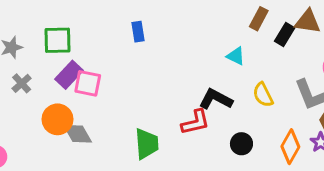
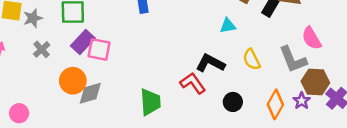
cyan triangle: (236, 56) -> (228, 26), turned -36
red L-shape: (195, 122) -> (193, 83), turned -112
gray diamond: (78, 134) -> (90, 93), turned -76

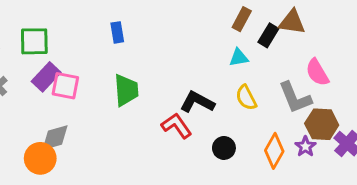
cyan triangle: (228, 26) -> (239, 58), moved
orange circle: (73, 81) -> (40, 158), moved
green trapezoid: (150, 102) -> (126, 90), moved

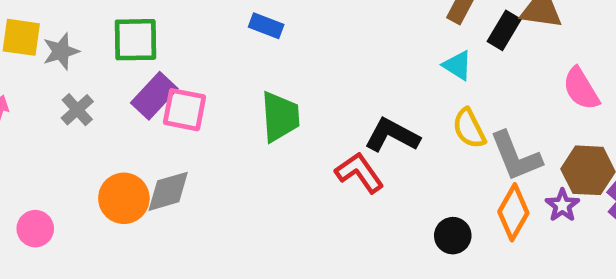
blue rectangle: (117, 32) -> (266, 26), turned -60
cyan triangle: (239, 58) -> (457, 65), turned 42
gray L-shape: (295, 98) -> (516, 156), moved
black circle: (224, 148) -> (453, 236), moved
orange circle: (40, 158) -> (124, 198), moved

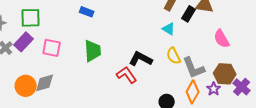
purple rectangle: (154, 96) -> (24, 42), moved

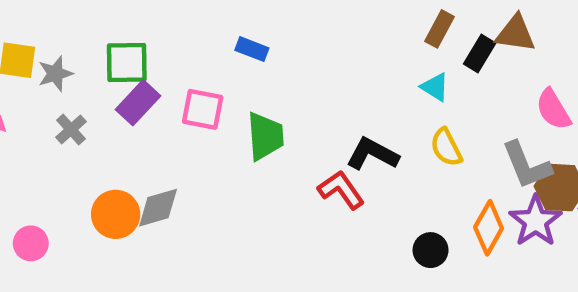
purple rectangle: (24, 42) -> (138, 103), moved
pink square: (52, 48) -> (203, 109), moved
gray L-shape: (194, 68) -> (527, 165), moved
purple star: (214, 89) -> (536, 221), size x1.6

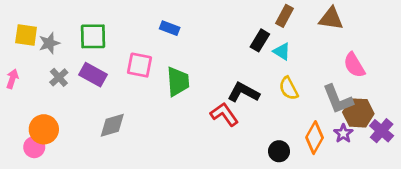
black rectangle: (480, 54) -> (260, 40), moved
purple rectangle: (138, 103) -> (93, 75), moved, turned 76
orange circle: (116, 214) -> (44, 129), moved
purple star: (536, 221) -> (343, 133), size x0.6

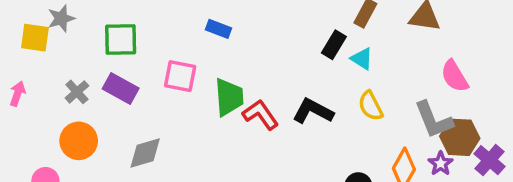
gray star: (49, 43) -> (61, 18), moved
red L-shape: (224, 114) -> (260, 115), moved
orange circle: (44, 129) -> (79, 141), moved

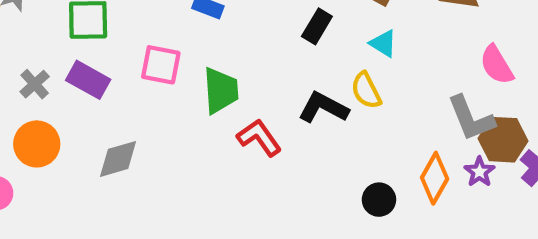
black rectangle: (334, 45) -> (317, 26), moved
yellow semicircle: (371, 106) -> (366, 91), moved
red L-shape: (260, 115) -> (259, 138), moved

